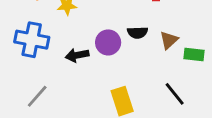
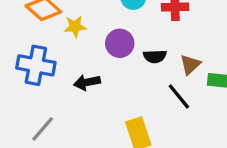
purple circle: (108, 42) -> (120, 43), moved
black line: (175, 94) -> (179, 96), moved

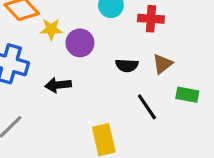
purple circle: (120, 43) -> (80, 43), moved
brown triangle: (190, 64) -> (163, 64), moved

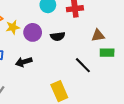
brown triangle: (163, 64) -> (98, 35), moved, turned 40
black semicircle: (127, 65) -> (58, 36), moved

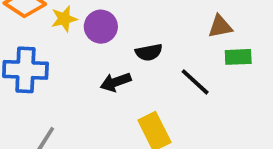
black semicircle: (58, 36) -> (149, 52), moved
black arrow: (24, 62) -> (116, 82), moved

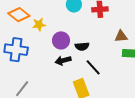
purple circle: (101, 27) -> (61, 40), moved
black line: (195, 82) -> (93, 67), moved

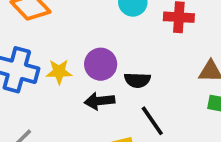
yellow star: (39, 25) -> (59, 72), moved

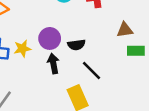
black arrow: (99, 101) -> (53, 63), turned 96

